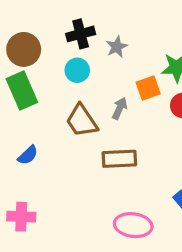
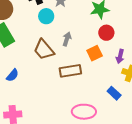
cyan circle: (77, 70) -> (46, 16), moved
orange square: (148, 88) -> (95, 53), moved

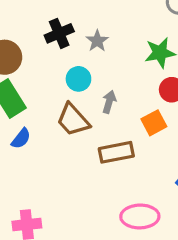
cyan circle: (46, 16) -> (78, 79), moved
blue semicircle: (12, 75) -> (21, 139), moved

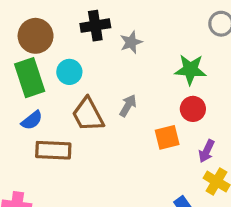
cyan circle: (78, 79) -> (69, 72), moved
brown rectangle: (116, 152) -> (53, 150), moved

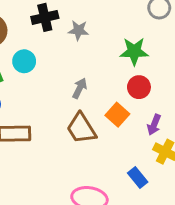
gray star: (131, 42) -> (78, 30), turned 30
brown trapezoid: (88, 115) -> (81, 128), moved
orange square: (167, 137) -> (117, 115), turned -30

